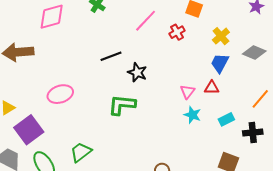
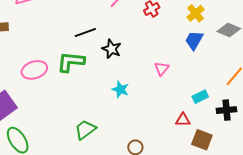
red triangle: (212, 88) -> (183, 120), moved
green L-shape: (122, 105) -> (71, 62), moved
cyan star: (192, 115) -> (120, 89), moved
green trapezoid: (81, 152) -> (85, 130), moved

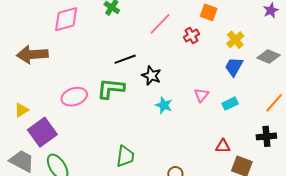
cyan star: (120, 89) -> (164, 105), moved
cyan rectangle: (200, 97) -> (230, 104), moved
green trapezoid: (85, 130) -> (125, 156), turned 135

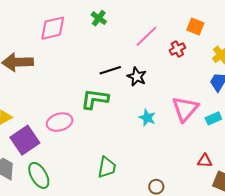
black star: (151, 76) -> (137, 77), moved
pink triangle: (201, 95) -> (185, 109), size x1.8
pink ellipse: (74, 97) -> (60, 122), moved

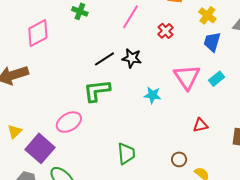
red cross: (177, 49) -> (166, 31), moved
red triangle: (205, 161) -> (200, 125), moved

